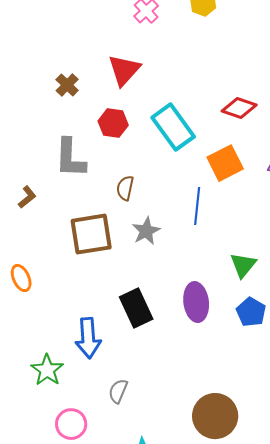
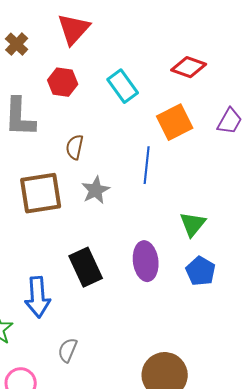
cyan rectangle: (173, 127) -> (123, 86), size x0.7

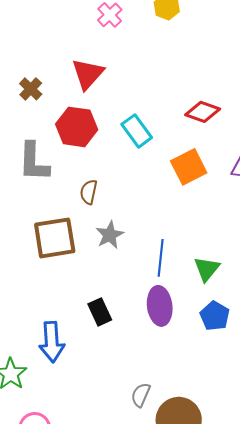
red hexagon: (63, 82) -> (77, 127), size x1.4
blue line: (147, 165) -> (161, 258), moved
black rectangle: (86, 267) -> (100, 312), size x0.7
gray semicircle: (68, 350) -> (141, 395), moved

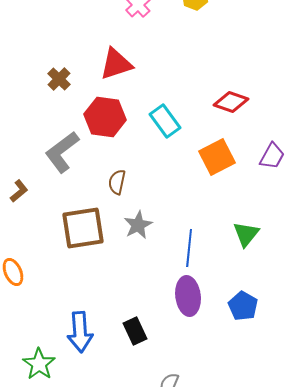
red triangle: (88, 74) -> (116, 64), turned 30
gray L-shape: (34, 162) -> (62, 152), turned 51
green triangle: (207, 269) -> (246, 234), moved
black rectangle: (100, 312) -> (135, 331), moved

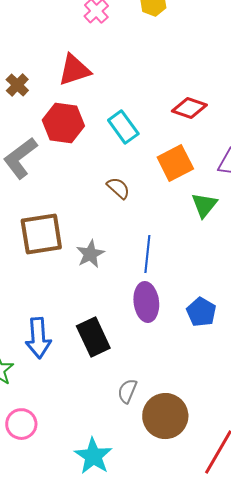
brown semicircle: (117, 182) -> (118, 188), moved, turned 120
gray star: (138, 225) -> (90, 254), moved
green triangle: (246, 234) -> (204, 205), moved
black rectangle: (135, 331) -> (93, 337), size x1.4

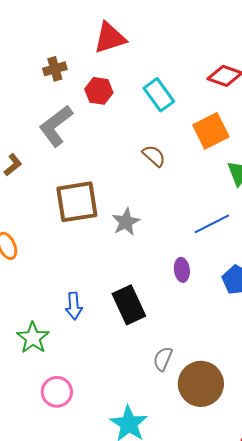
brown cross: (17, 85) -> (55, 69), moved, turned 30
red hexagon: (63, 123) -> (99, 91), size x0.7
blue line: (147, 254) -> (212, 224), moved, turned 57
purple ellipse: (146, 302) -> (182, 270), size x0.6
blue arrow: (38, 338) -> (74, 306), size x0.7

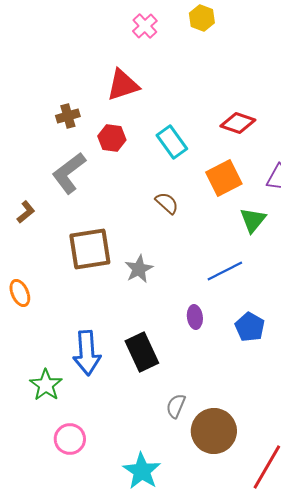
blue arrow: (74, 306) -> (87, 353), size x1.6

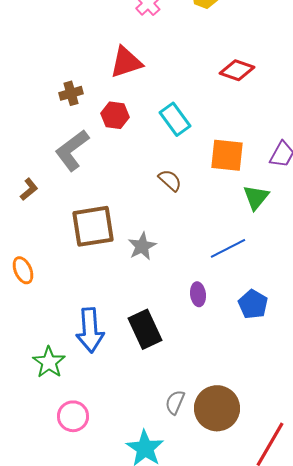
red diamond: (238, 123) -> (237, 70), moved
orange square: (224, 178) -> (227, 155), turned 33
gray semicircle: (176, 406) -> (175, 402), moved

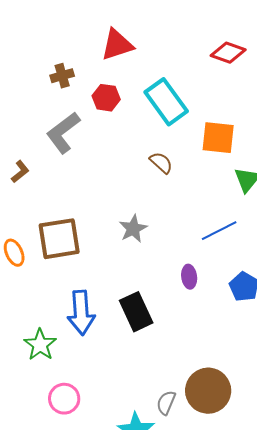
cyan rectangle: (175, 119) -> (166, 102), size x1.4
brown square: (93, 226) -> (59, 239), moved
gray semicircle: (175, 402) -> (166, 403), moved

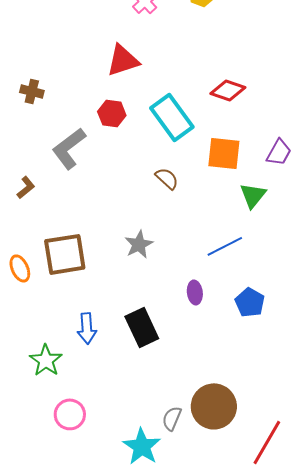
red diamond: (228, 53) -> (228, 90), moved
brown cross: (62, 76) -> (32, 91), moved, turned 30
blue arrow: (81, 313) -> (87, 328), size x0.7

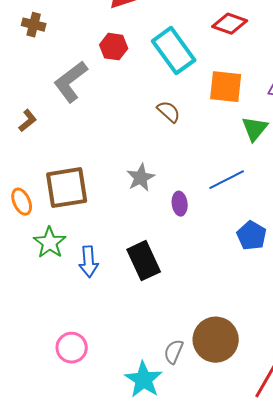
purple ellipse: (195, 292) -> (180, 204), moved
green star: (46, 360) -> (50, 243), moved

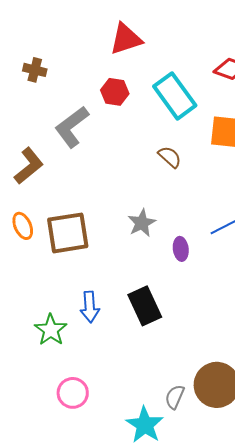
brown L-shape: (28, 121) -> (29, 166), size x1.6
orange ellipse: (22, 202) -> (23, 226), moved
green star: (50, 243) -> (51, 330), moved

